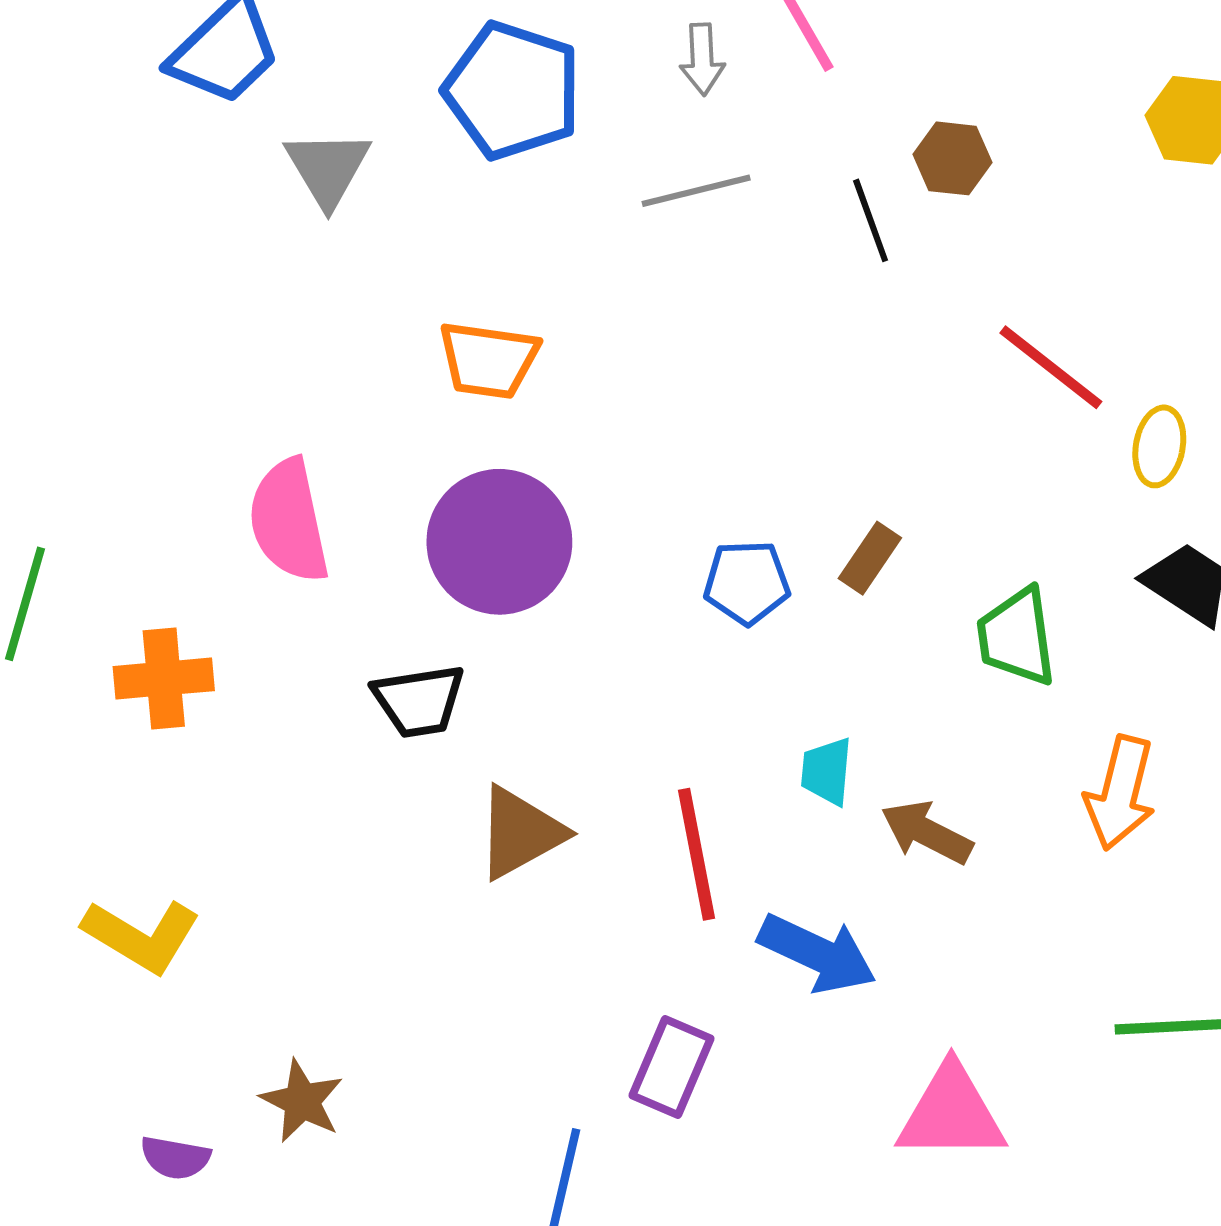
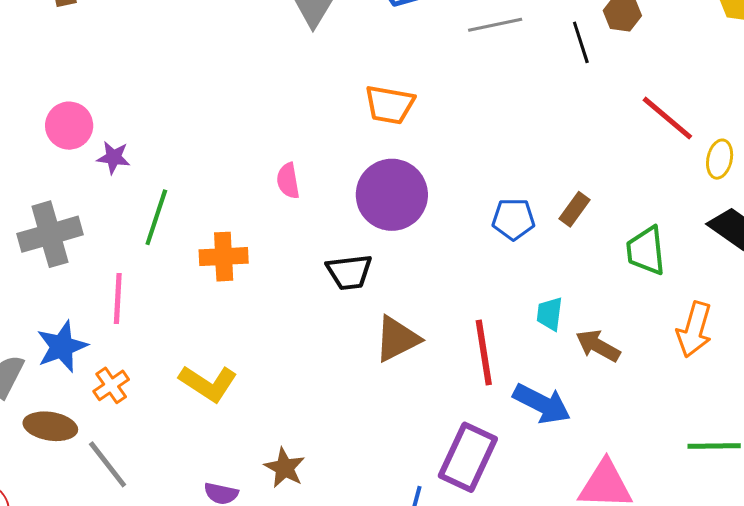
pink semicircle: (289, 521) -> (288, 181), size x0.6
purple rectangle: (671, 1067) -> (468, 457), size x1.4

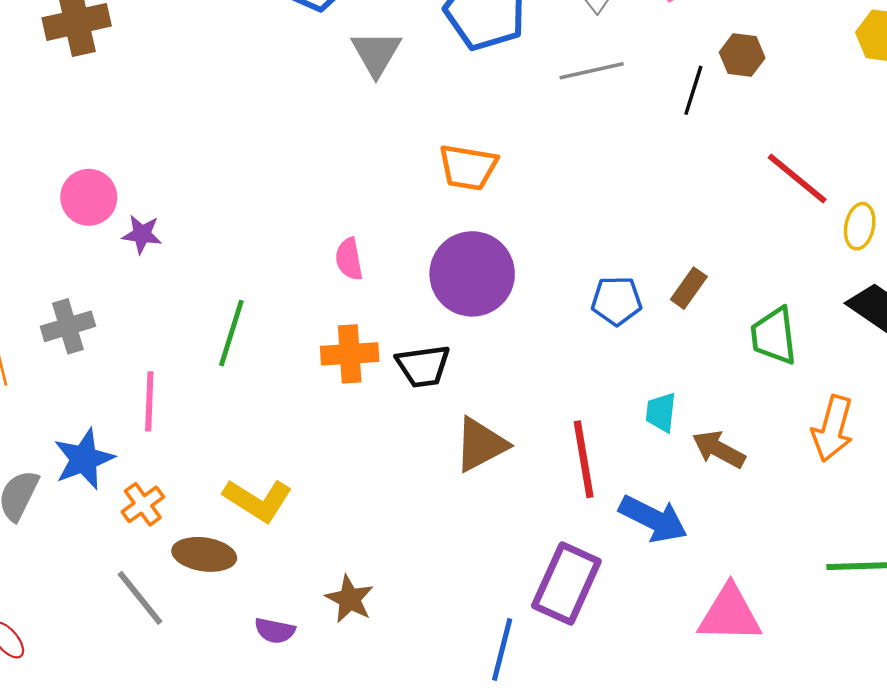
black line: (581, 42) -> (693, 90), turned 36
green line: (156, 217) -> (231, 333), moved
gray cross: (50, 234) -> (68, 326), size x0.7
orange cross: (224, 257) -> (350, 354), moved
brown ellipse: (50, 426) -> (204, 554), moved

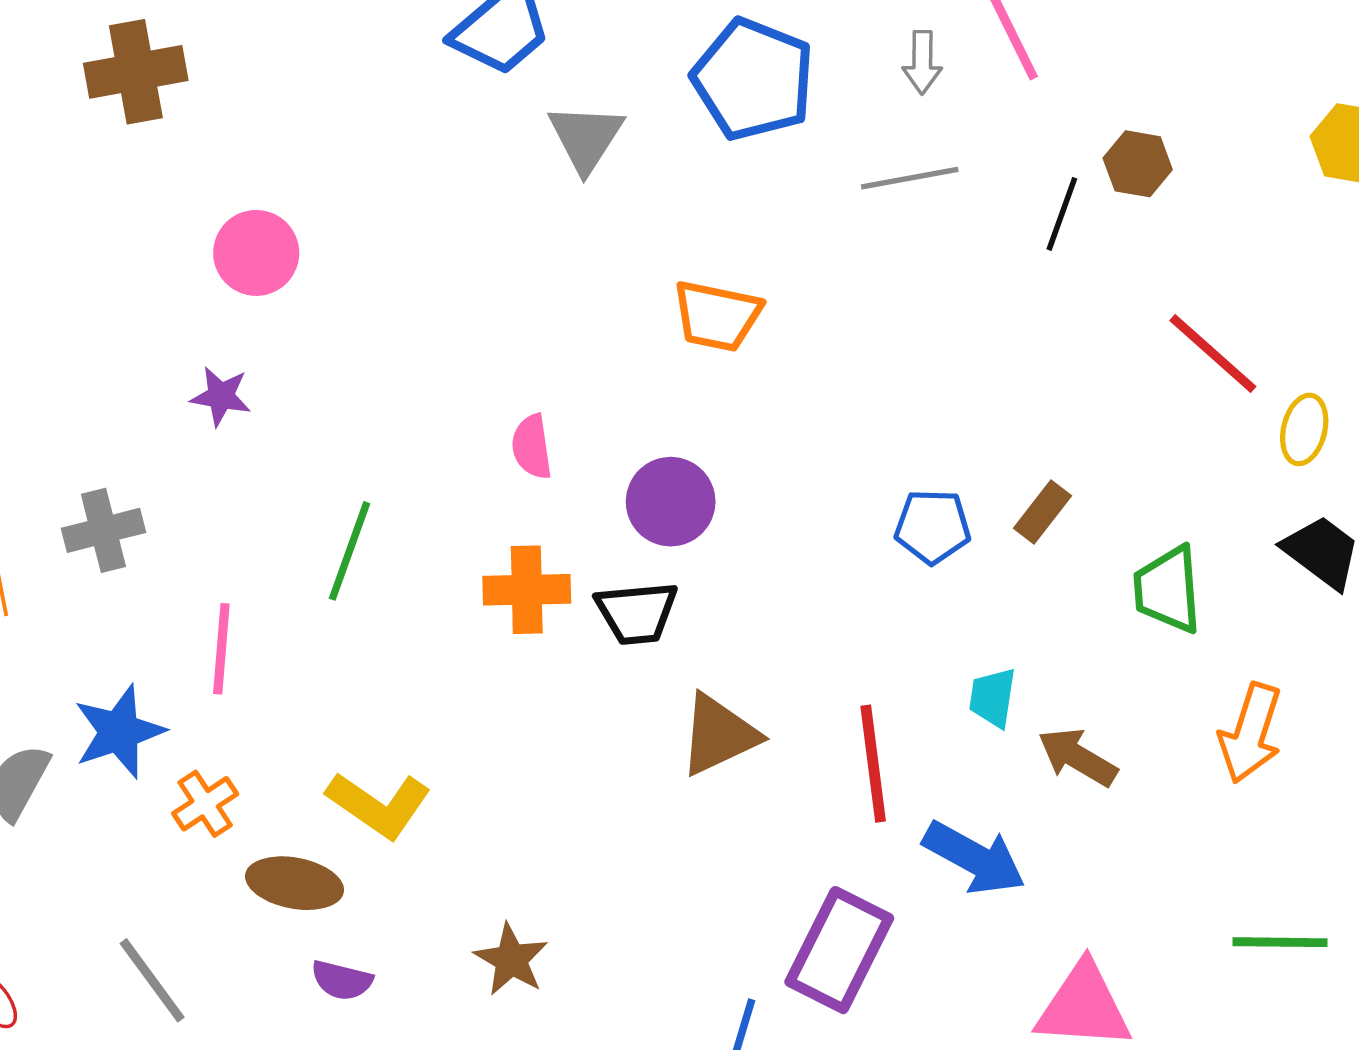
pink circle: (89, 197) -> (256, 253), moved
purple circle: (472, 274) -> (671, 502), moved, size x0.7
gray line: (140, 598) -> (152, 980), moved
purple semicircle: (275, 631) -> (342, 980), moved

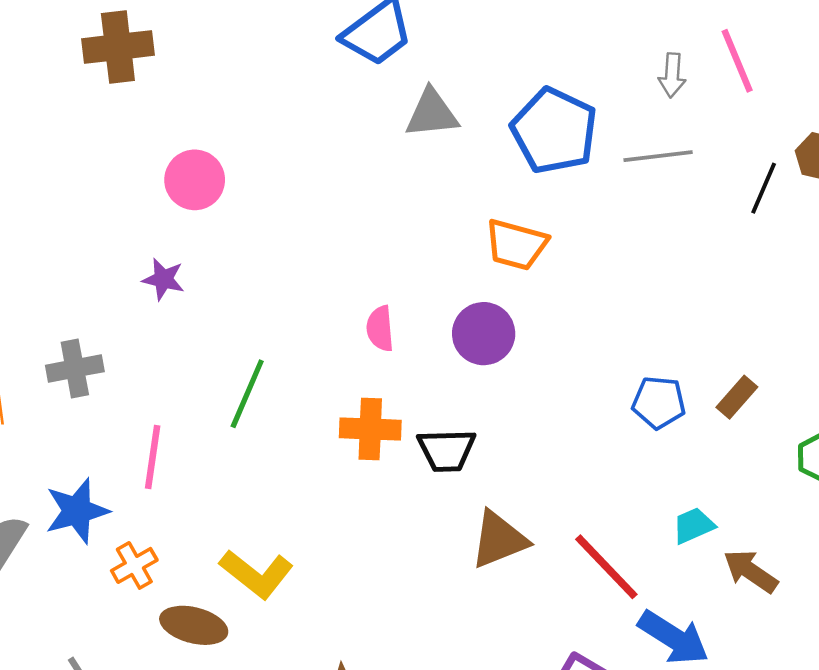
blue pentagon: (753, 79) -> (554, 131), moved
gray triangle: (586, 138) -> (432, 113), turned 48
purple circle: (671, 502) -> (484, 334), moved
cyan trapezoid: (993, 698) -> (693, 526), turned 54
red line: (873, 764) -> (606, 567), turned -40

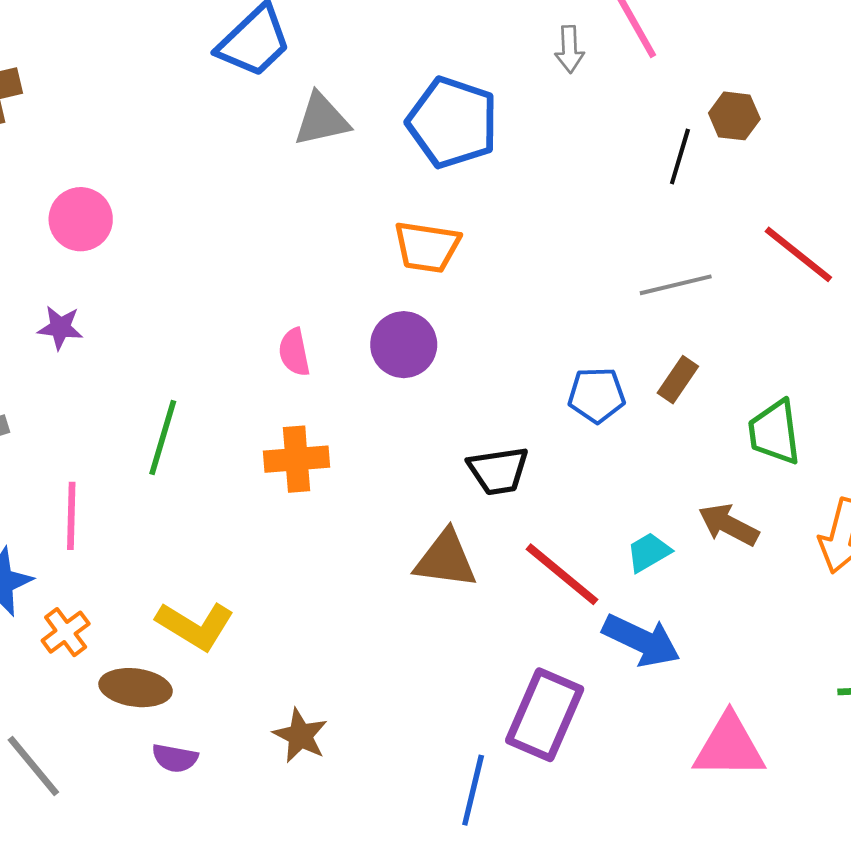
gray line: (658, 156) -> (676, 285), moved
black trapezoid: (447, 450) -> (498, 471), moved
cyan trapezoid: (693, 526) -> (649, 552), moved
brown triangle: (499, 540) -> (446, 559), turned 36
brown arrow: (751, 571) -> (729, 525), moved

